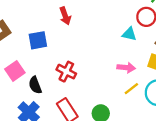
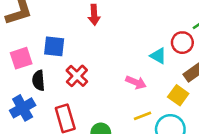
blue square: (38, 40) -> (54, 46), moved
pink arrow: (126, 68) -> (136, 82), moved

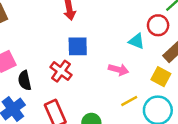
blue square: (54, 46) -> (78, 46), moved

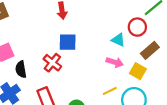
pink arrow: (119, 70) -> (115, 62), moved

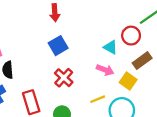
blue square: (68, 42) -> (58, 46), turned -36
red cross: (52, 63) -> (64, 78), moved

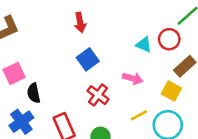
cyan triangle: (110, 47) -> (144, 45), moved
pink arrow: (105, 70) -> (133, 78), moved

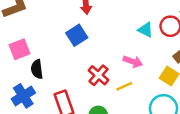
blue square: (88, 59) -> (77, 35), moved
yellow line: (139, 115) -> (124, 86), moved

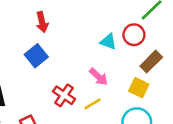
pink arrow: (133, 62) -> (99, 77), turned 30

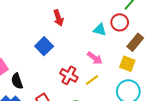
red arrow: (42, 22) -> (58, 18), moved

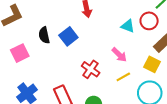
yellow line: (92, 80) -> (123, 77), moved
black semicircle: (17, 81) -> (44, 35), moved

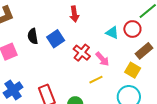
red cross: (91, 69) -> (82, 53), moved
yellow line: (123, 77) -> (96, 80), moved

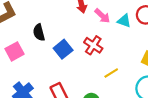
blue square: (56, 39) -> (63, 49), moved
pink arrow: (102, 59) -> (102, 16), moved

